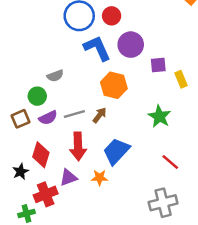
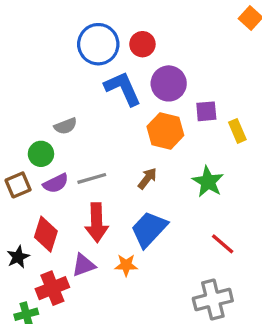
orange hexagon: (114, 85) -> (165, 131), moved
brown arrow: (100, 115) -> (147, 178), moved

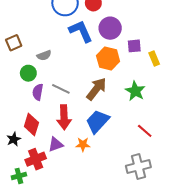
gray line: (92, 178) -> (61, 89), turned 42
brown arrow: (147, 178) -> (96, 89), size x1.6
purple semicircle: (56, 183) -> (38, 92), turned 126
brown square: (18, 185) -> (14, 43), moved

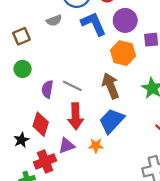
gray semicircle: (44, 55) -> (54, 20), moved
green circle: (28, 73) -> (23, 69), moved
brown arrow: (96, 89) -> (111, 86), turned -60

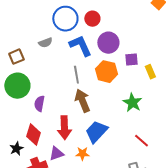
green circle: (23, 69) -> (17, 86), size x1.6
gray line: (72, 86) -> (76, 75), moved, turned 54
brown arrow: (111, 86) -> (82, 101), moved

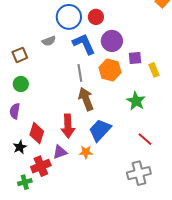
green circle: (17, 86) -> (21, 84), size x0.6
purple semicircle: (39, 104) -> (15, 111), moved

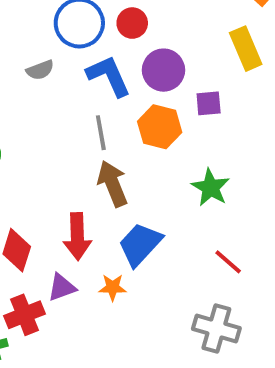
yellow rectangle: (154, 70) -> (246, 49), moved, size x1.5
gray cross: (139, 173) -> (216, 329), turned 30

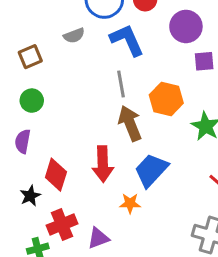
purple circle: (164, 70) -> (186, 26), moved
orange hexagon: (160, 127) -> (166, 99), moved
purple triangle: (62, 287) -> (98, 238), moved

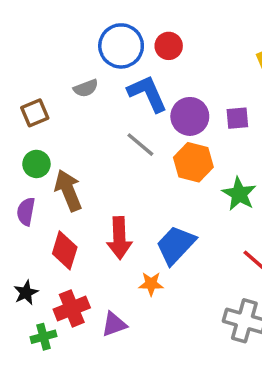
purple circle: (186, 26) -> (190, 116), moved
gray line: (121, 84) -> (140, 145), turned -40
brown arrow: (130, 123) -> (68, 190), moved
black star: (30, 196) -> (26, 293), moved

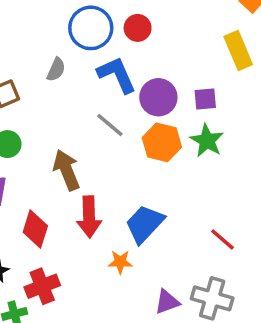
gray semicircle: (86, 88) -> (56, 70), turned -45
brown arrow: (68, 190) -> (67, 170), moved
green star: (239, 194) -> (207, 141), moved
purple triangle: (114, 324) -> (167, 302), moved

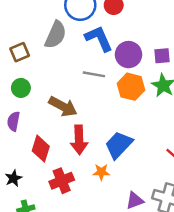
gray semicircle: (56, 70) -> (56, 35), size x1.6
gray line: (110, 125) -> (94, 74), turned -30
brown arrow: (67, 170) -> (63, 107), turned 140
red cross: (42, 286) -> (62, 181), moved

